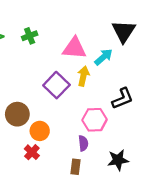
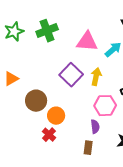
green cross: (30, 36) -> (47, 31), size x1.5
yellow arrow: (83, 76) -> (96, 77), moved

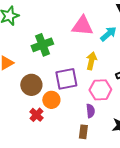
green cross: (47, 31) -> (42, 45), moved
purple square: (71, 75) -> (66, 79), moved, turned 35
red cross: (49, 135) -> (36, 115), moved

